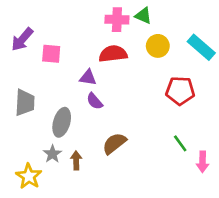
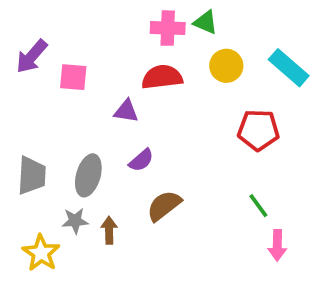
purple semicircle: (95, 101) -> (141, 160), moved, turned -90
gray trapezoid: (25, 103) -> (32, 175), moved
gray star: (52, 154) -> (75, 221), turned 30
pink arrow: (203, 162) -> (277, 245), moved

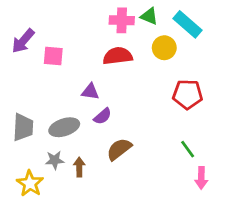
cyan rectangle: (289, 68) -> (188, 24), moved
purple triangle: (126, 111) -> (90, 92), moved
gray ellipse: (88, 175) -> (64, 127), turned 56

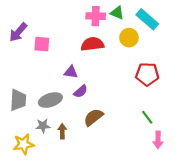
yellow star: (30, 183) -> (24, 144), turned 30

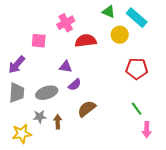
pink cross: (96, 16) -> (66, 23), moved, turned -30
purple arrow: (18, 32) -> (17, 65), moved

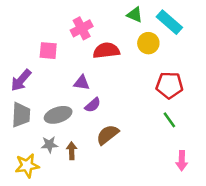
green line: (137, 109) -> (169, 120), moved

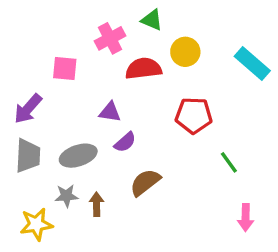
green triangle: (135, 15) -> (152, 20), moved
cyan rectangle: (169, 22) -> (252, 64), moved
yellow circle: (148, 43) -> (185, 52), moved
red pentagon: (169, 85) -> (194, 115), moved

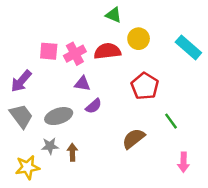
pink cross: (110, 38) -> (75, 54), moved
red pentagon: (194, 115) -> (145, 86), turned 30
gray trapezoid: (28, 156) -> (21, 116), turned -40
brown semicircle: (145, 182) -> (134, 139), moved

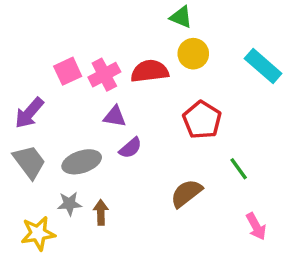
green triangle: (114, 15) -> (181, 17), moved
pink square: (49, 51) -> (68, 71), turned -30
pink arrow: (183, 162) -> (256, 226), turned -30

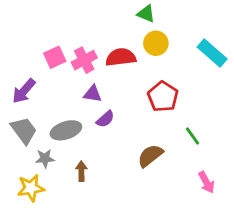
gray star: (69, 204) -> (45, 158), moved

